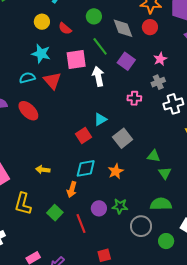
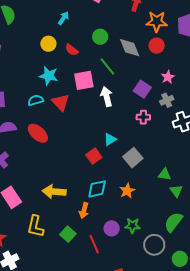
purple square: (126, 61) -> (142, 89), moved
yellow arrow: (43, 170) -> (54, 192), size x1.6
green semicircle: (161, 204) -> (173, 222), turned -50

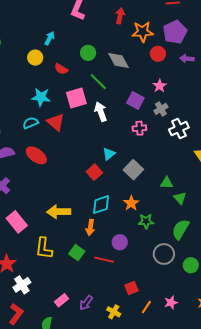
yellow circle: (48, 44) -> (35, 58), moved
red circle: (157, 46) -> (158, 54), moved
green star: (132, 226) -> (146, 221), moved
red line: (94, 244) -> (104, 260), turned -48

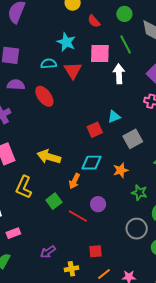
green star: (146, 221) -> (139, 193), moved
pink rectangle: (62, 300) -> (13, 233), moved
yellow cross: (114, 312) -> (71, 269), turned 32

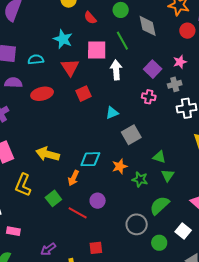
cyan semicircle: (49, 64) -> (36, 60), moved
red ellipse: (44, 96) -> (42, 94), turned -65
red square: (95, 130) -> (83, 94), moved
green star: (139, 193) -> (140, 179), moved
pink rectangle: (13, 233) -> (13, 231), turned 32

